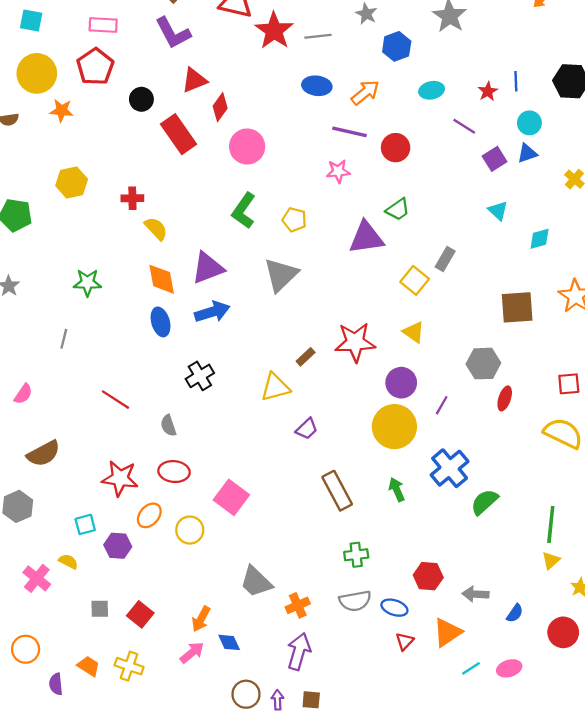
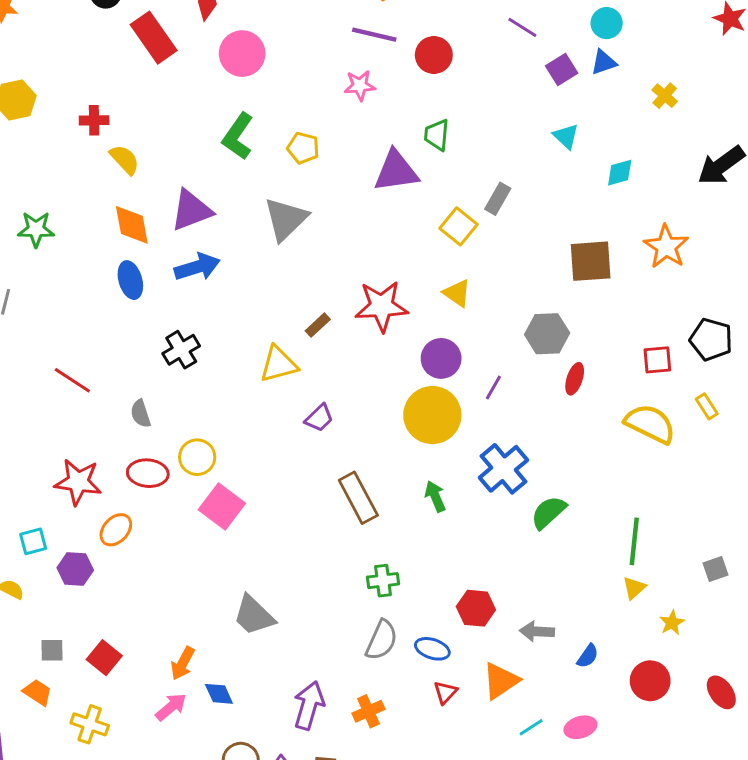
green trapezoid: (398, 209) -> (437, 135), turned 130
yellow circle: (190, 530) -> (197, 457), moved
gray semicircle: (355, 601) -> (382, 640), turned -56
orange cross: (298, 605) -> (368, 711), moved
orange trapezoid: (89, 666) -> (37, 692), moved

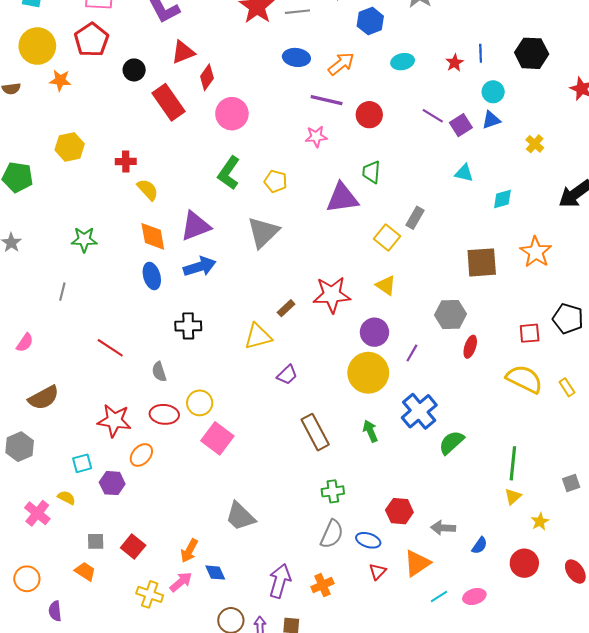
purple line: (522, 27) -> (433, 116), moved
cyan triangle: (566, 136) -> (464, 173), turned -30
black cross: (181, 350) -> (188, 326), turned 30
yellow rectangle: (707, 406) -> (567, 387), moved
yellow cross: (90, 724) -> (150, 594), moved

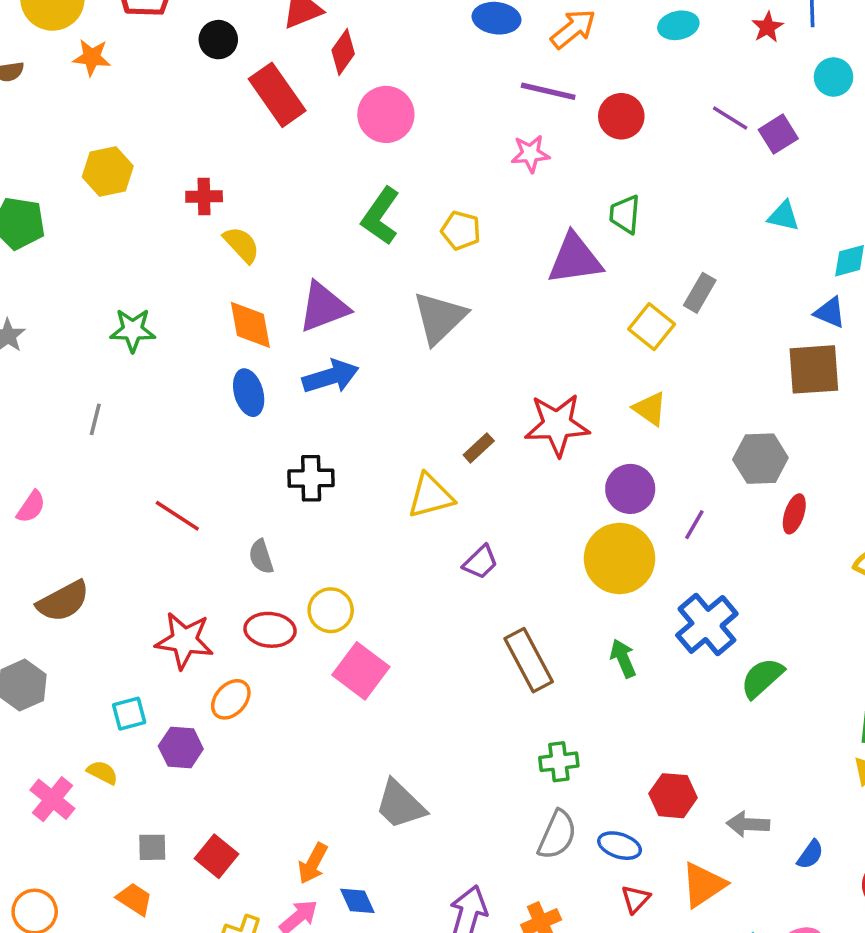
blue triangle: (491, 120) -> (830, 312), moved, turned 42

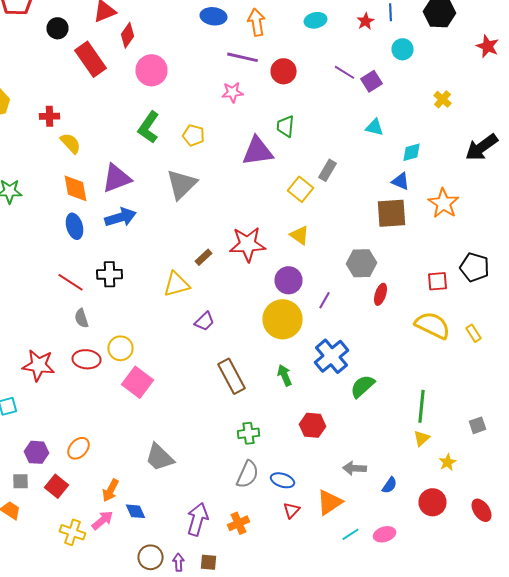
orange arrow: (573, 29) -> (256, 22), turned -60
red line: (177, 516) -> (70, 282), moved
orange ellipse: (231, 699) -> (78, 448), moved
purple hexagon: (181, 747) -> (36, 452), moved
red hexagon: (673, 796) -> (312, 425), moved

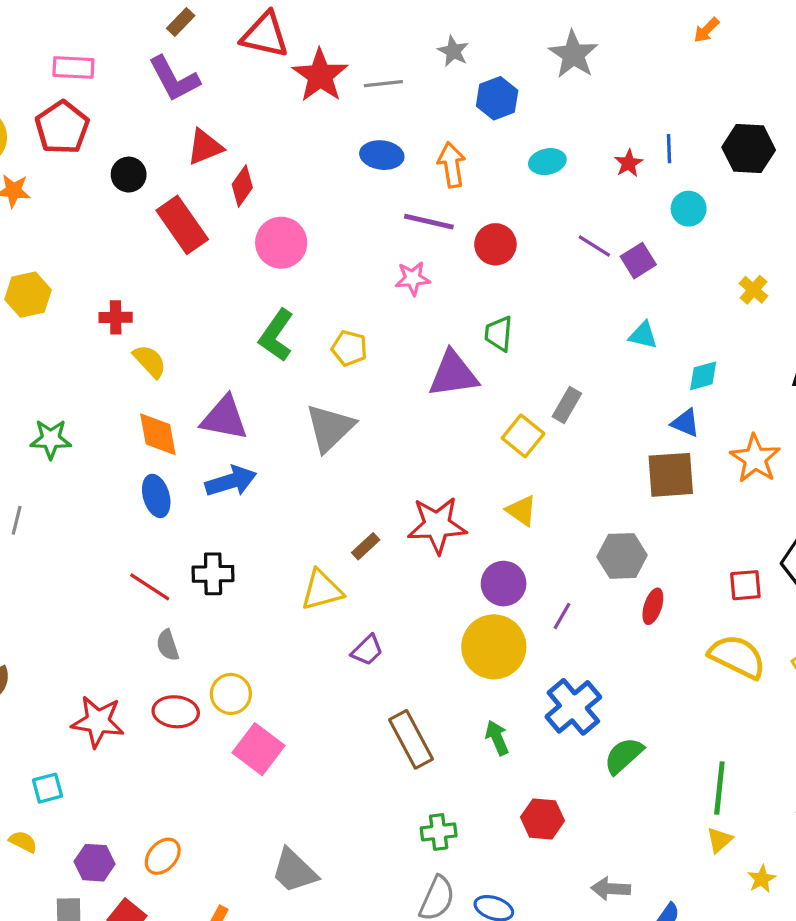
purple triangle: (116, 178) -> (224, 418), turned 32

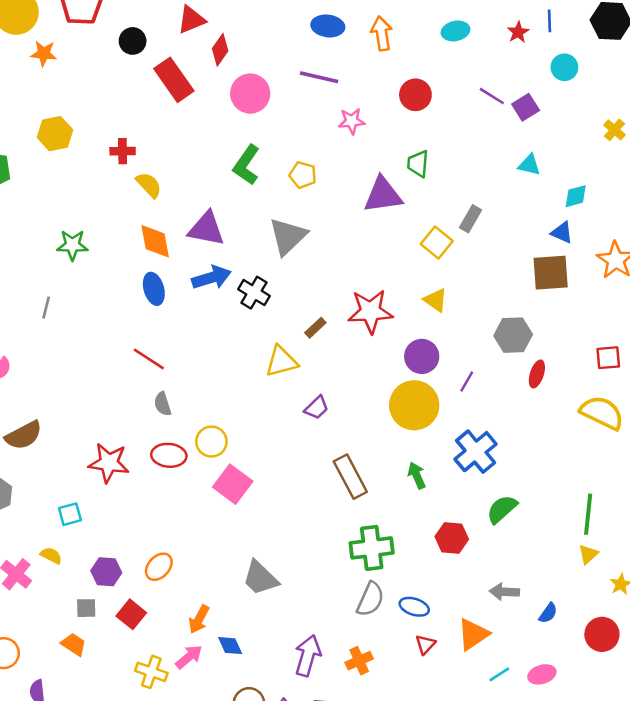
purple line: (429, 222) -> (319, 77), moved
black cross: (213, 574) -> (254, 293), moved, turned 32
green semicircle: (624, 756) -> (502, 509), moved
green cross: (439, 832) -> (372, 548), size x1.6

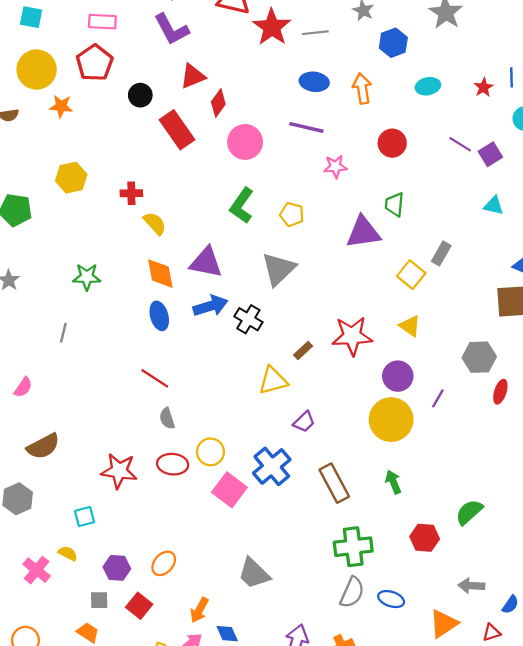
blue cross: (476, 452) -> (272, 466), moved
red triangle: (425, 644) -> (491, 632), moved, turned 30

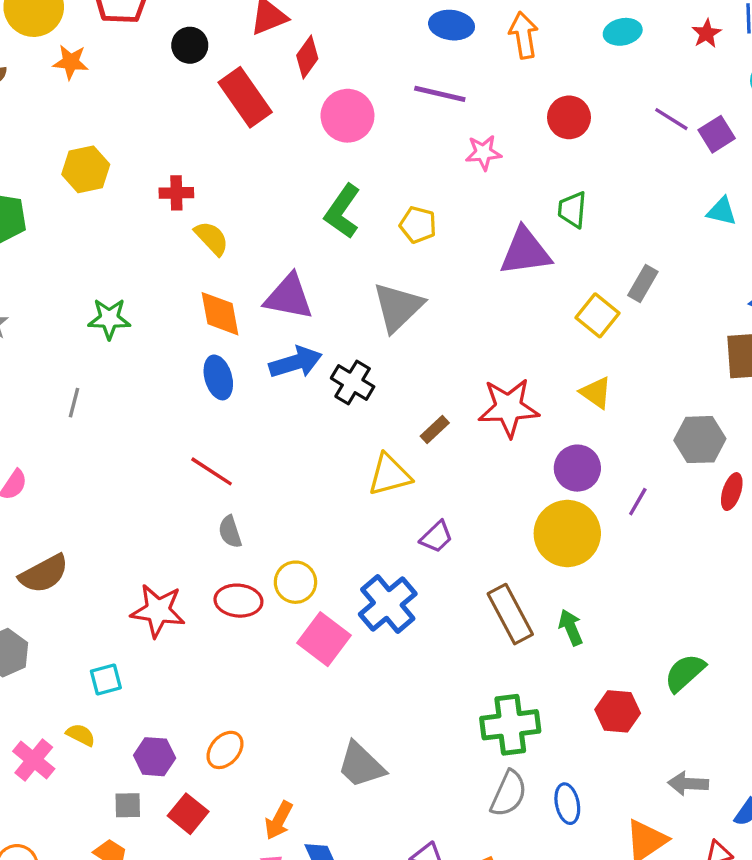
brown rectangle: (334, 483) -> (510, 614), moved
blue ellipse: (391, 599) -> (567, 804), turned 60

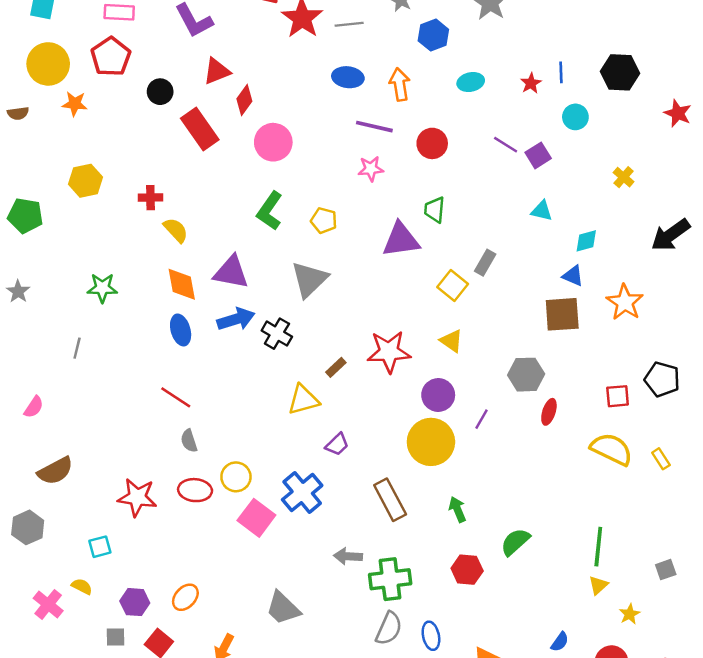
purple line: (440, 94) -> (374, 127), moved
green arrow: (571, 627) -> (457, 509), moved
gray arrow: (688, 783) -> (348, 556), moved

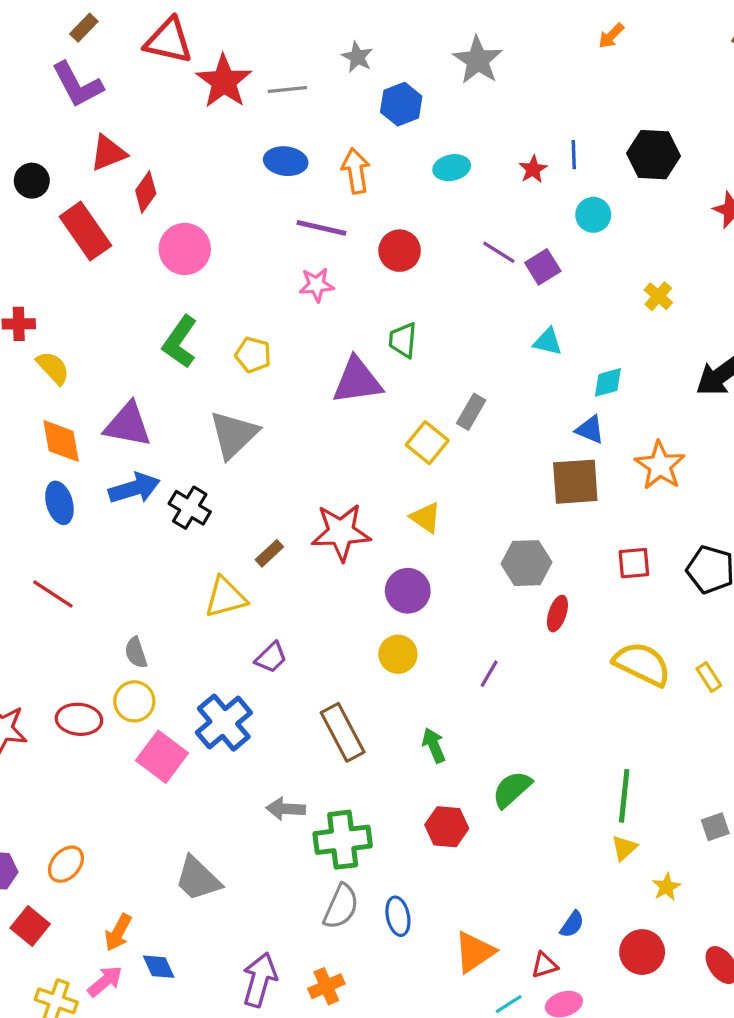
red square: (618, 396) -> (634, 563), moved
purple line: (482, 419) -> (489, 674), moved
gray semicircle: (189, 441) -> (136, 653), moved
yellow circle: (431, 442) -> (398, 654), size x0.6

